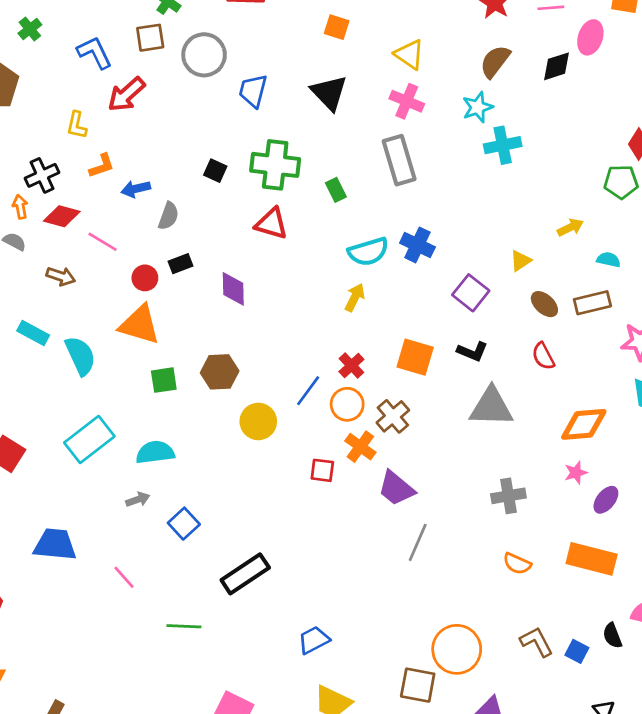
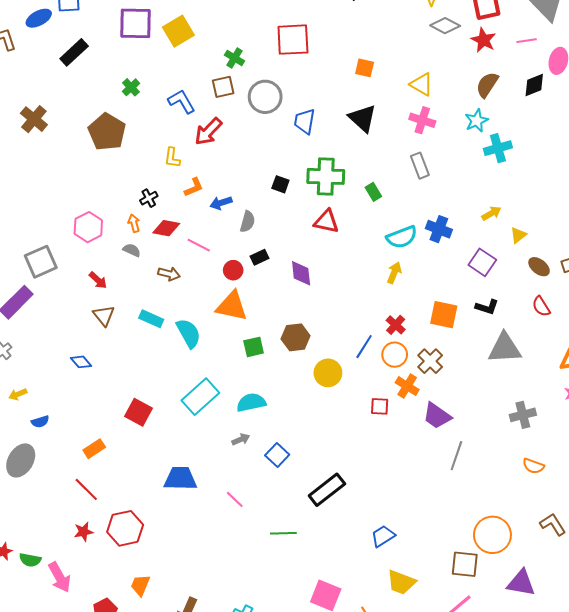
gray rectangle: (399, 160) -> (420, 166), size x0.7
black cross: (42, 175) -> (149, 198), size x0.7
yellow arrow: (570, 227) -> (491, 213), moved

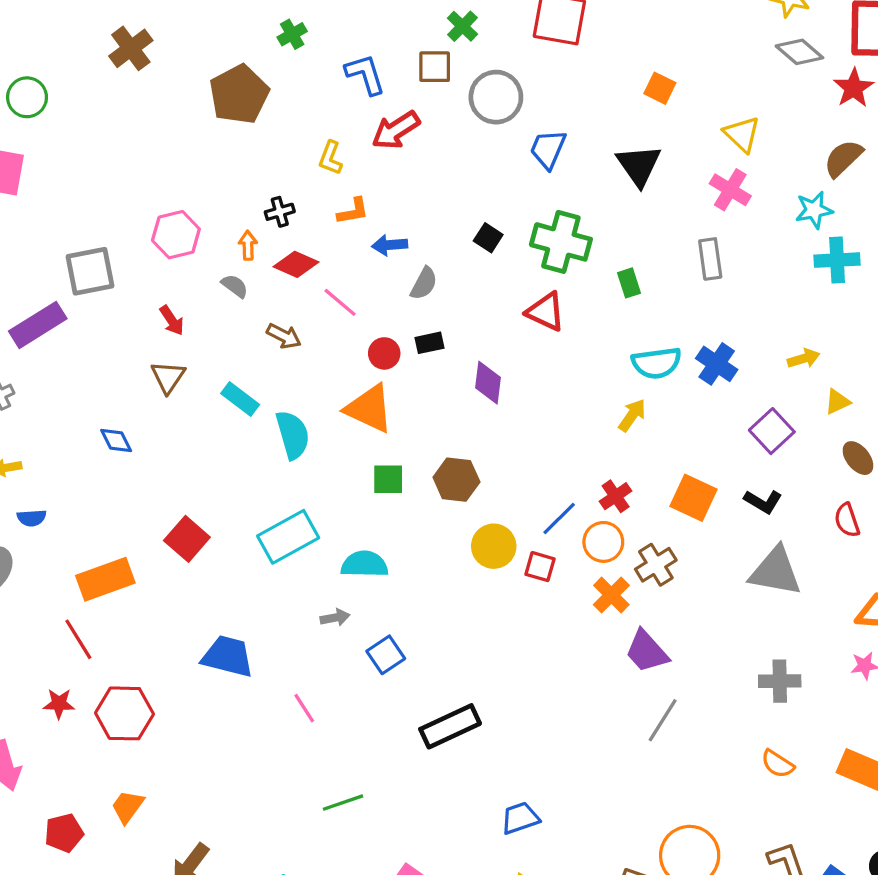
red square: (380, 406) -> (540, 567), moved
orange rectangle: (94, 449) -> (105, 579), size x1.6
green line: (283, 533) -> (343, 803), moved, turned -30

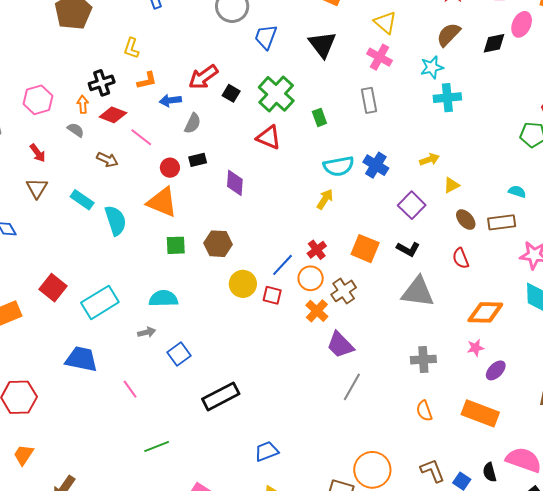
red arrow: (396, 130) -> (203, 77), moved
black cross: (280, 212) -> (102, 83), size x1.4
green cross: (561, 242) -> (276, 94), turned 30
cyan rectangle: (288, 537) -> (100, 302), moved
orange semicircle: (778, 764) -> (424, 411), turned 40

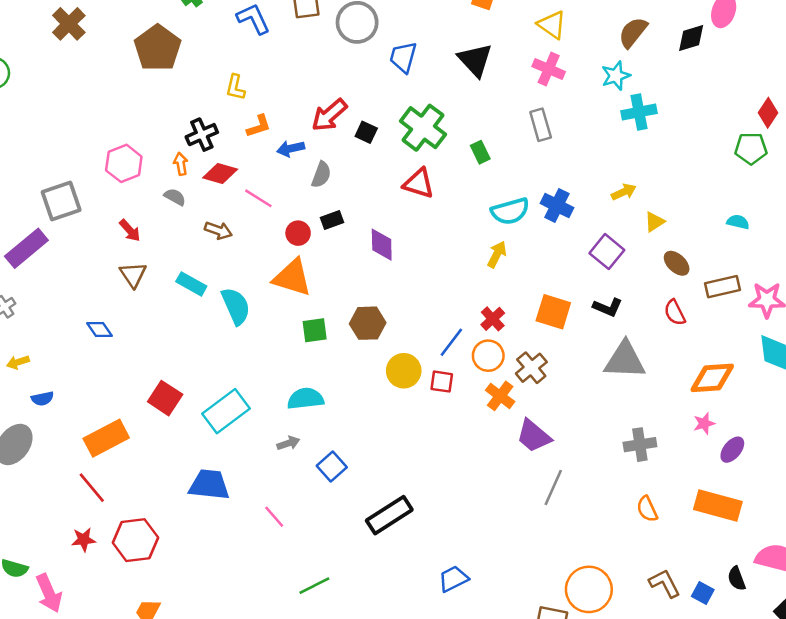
brown rectangle: (502, 222) -> (722, 287), moved

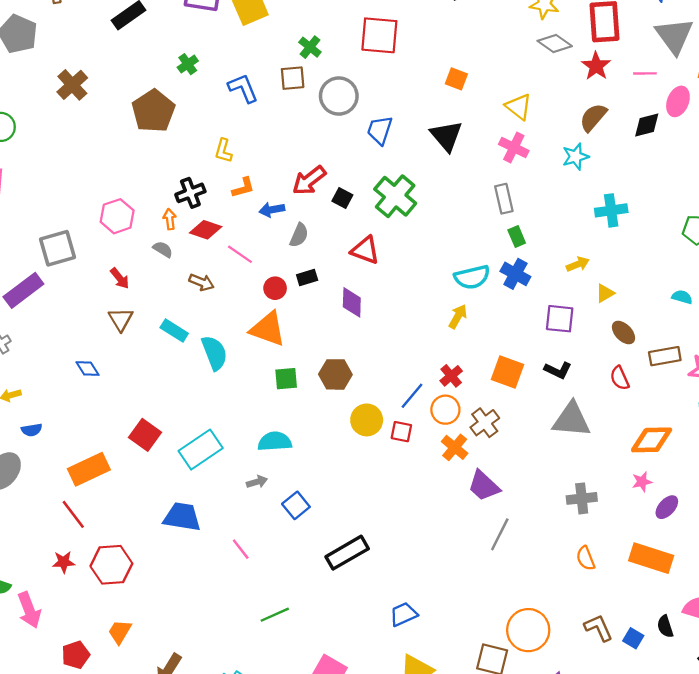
cyan cross: (639, 112) -> (611, 210), moved
green rectangle: (480, 152) -> (517, 237), moved
red triangle: (419, 183) -> (365, 250), moved
purple square: (607, 252) -> (560, 319), turned -36

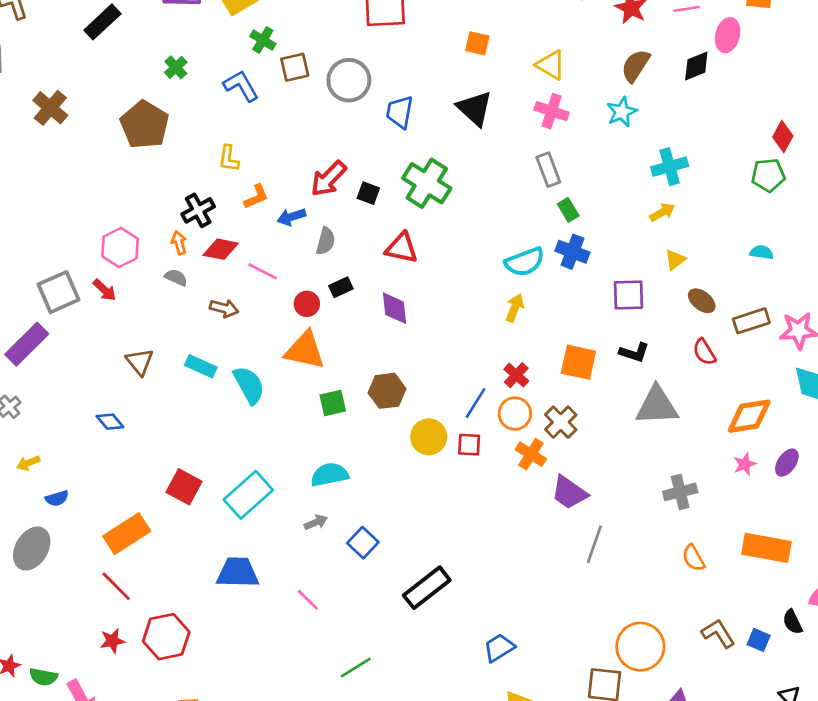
green cross: (310, 47) -> (263, 40), moved
yellow arrow: (578, 264) -> (662, 212), moved
red arrow: (120, 278) -> (105, 290), moved
purple ellipse: (667, 507) -> (787, 463), moved

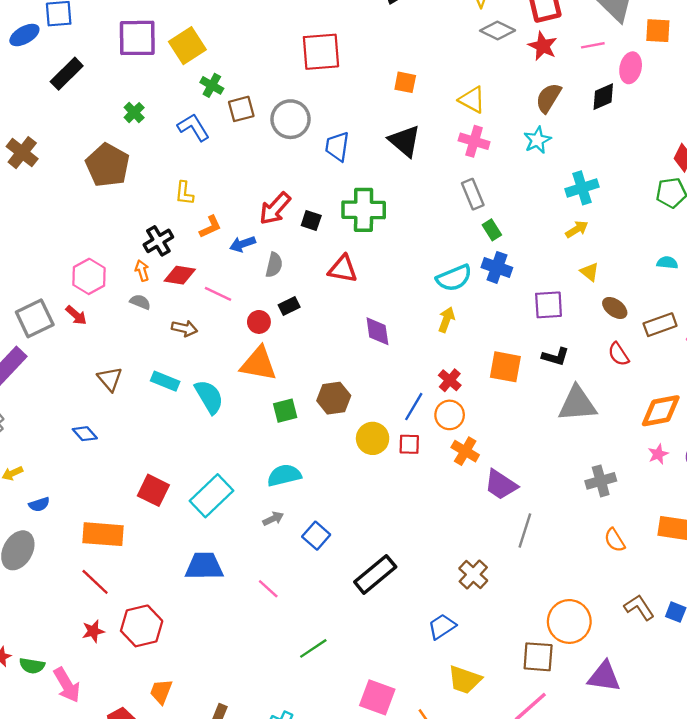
green cross: (427, 183) -> (364, 210), turned -30
yellow triangle: (675, 260) -> (590, 272), turned -42
purple diamond: (395, 308) -> (377, 331), moved
brown cross: (561, 422) -> (473, 574), moved
orange rectangle: (127, 534) -> (103, 534), turned 39

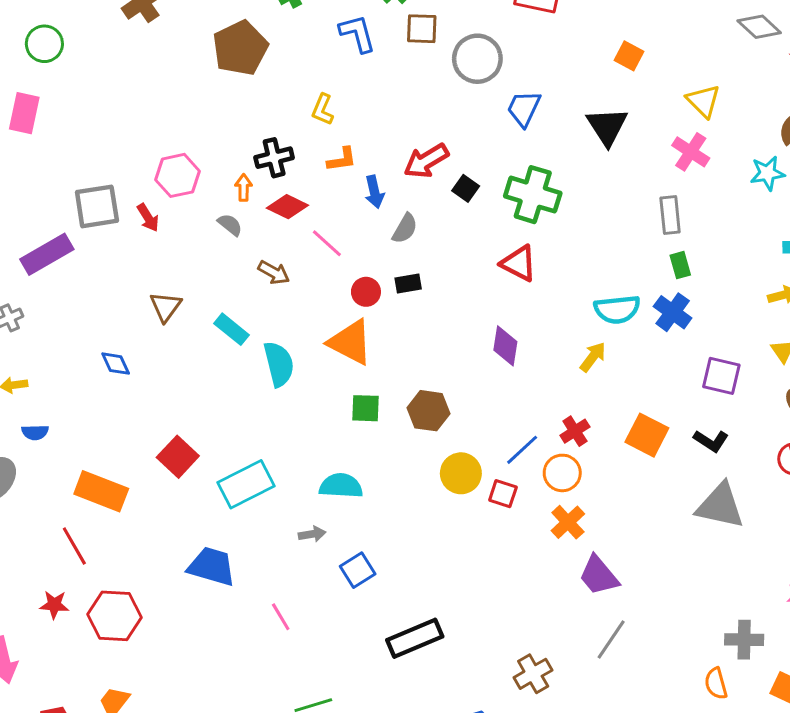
blue arrow: (243, 244) -> (374, 192), turned -100
red triangle: (343, 269) -> (519, 263), moved
gray cross: (601, 481) -> (744, 640), moved

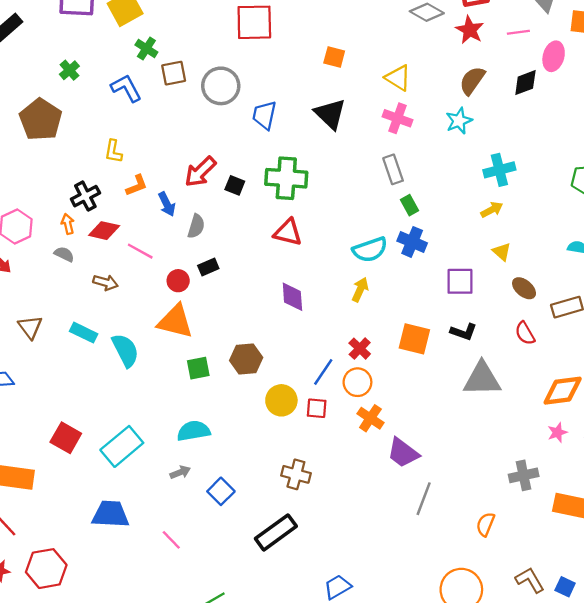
brown cross: (533, 674) -> (296, 474), moved, turned -32
orange semicircle: (716, 683) -> (485, 524), moved, turned 50

